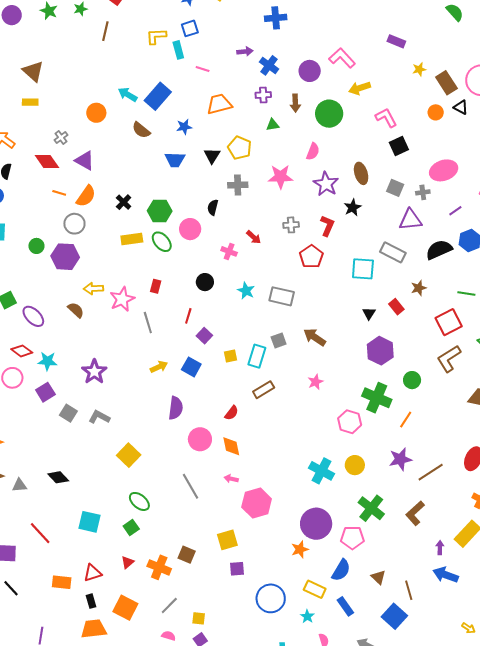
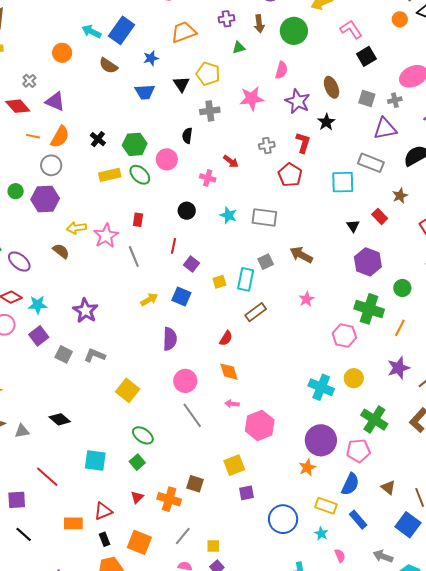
pink circle: (200, 439) -> (185, 381), moved

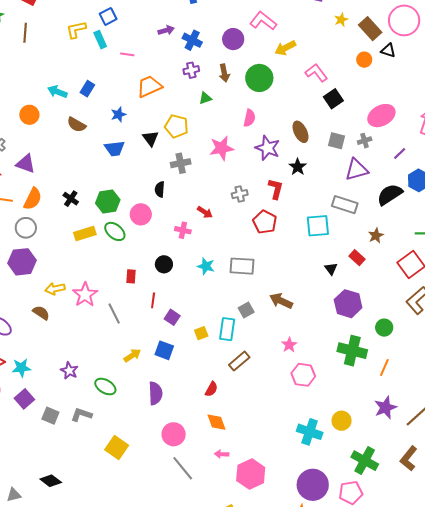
blue rectangle: (122, 30) -> (87, 89), size x0.6
red rectangle: (138, 220) -> (131, 276), moved
purple star: (85, 311) -> (69, 371), size x0.7
pink hexagon: (344, 336) -> (303, 375), moved
green ellipse: (143, 435) -> (105, 387), moved

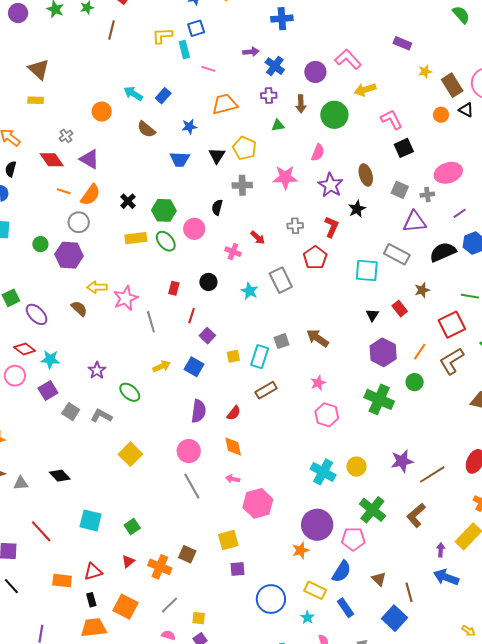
gray rectangle: (242, 266) -> (281, 280), moved, turned 50
orange line: (384, 368) -> (420, 352), moved
purple semicircle: (155, 393) -> (199, 411), moved

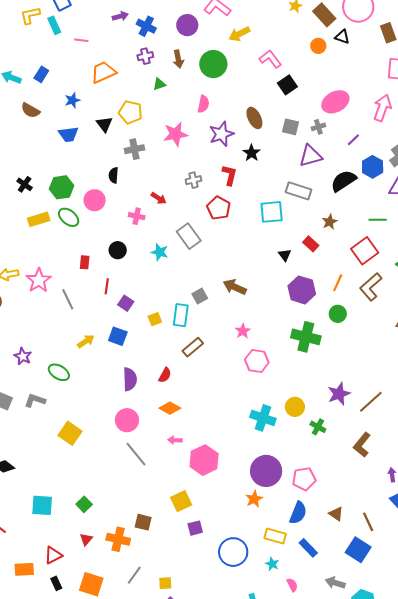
purple star: (331, 185) -> (221, 134), turned 30
orange diamond: (233, 446) -> (170, 408), turned -40
green cross: (372, 510) -> (318, 427), moved, size x0.6

